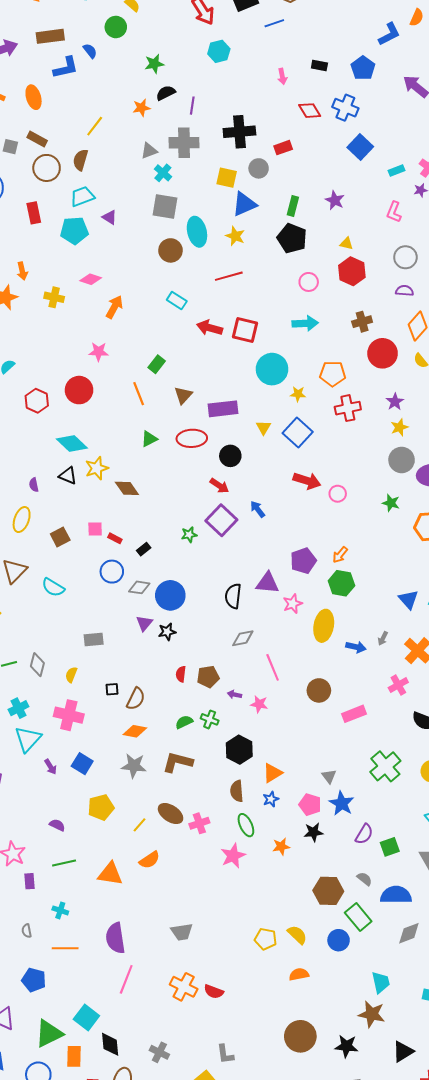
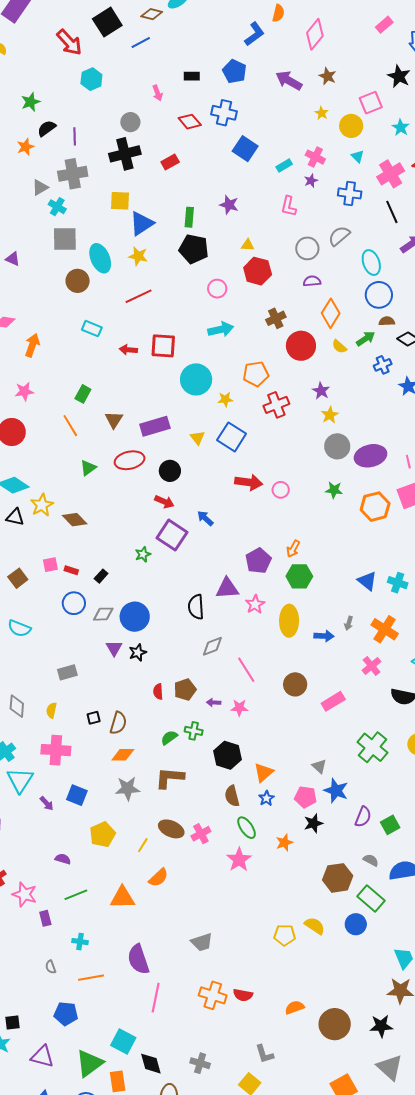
gray circle: (259, 168) -> (130, 122), moved
red arrow: (210, 328) -> (128, 350), size x0.7
orange semicircle: (299, 974) -> (295, 1007), moved

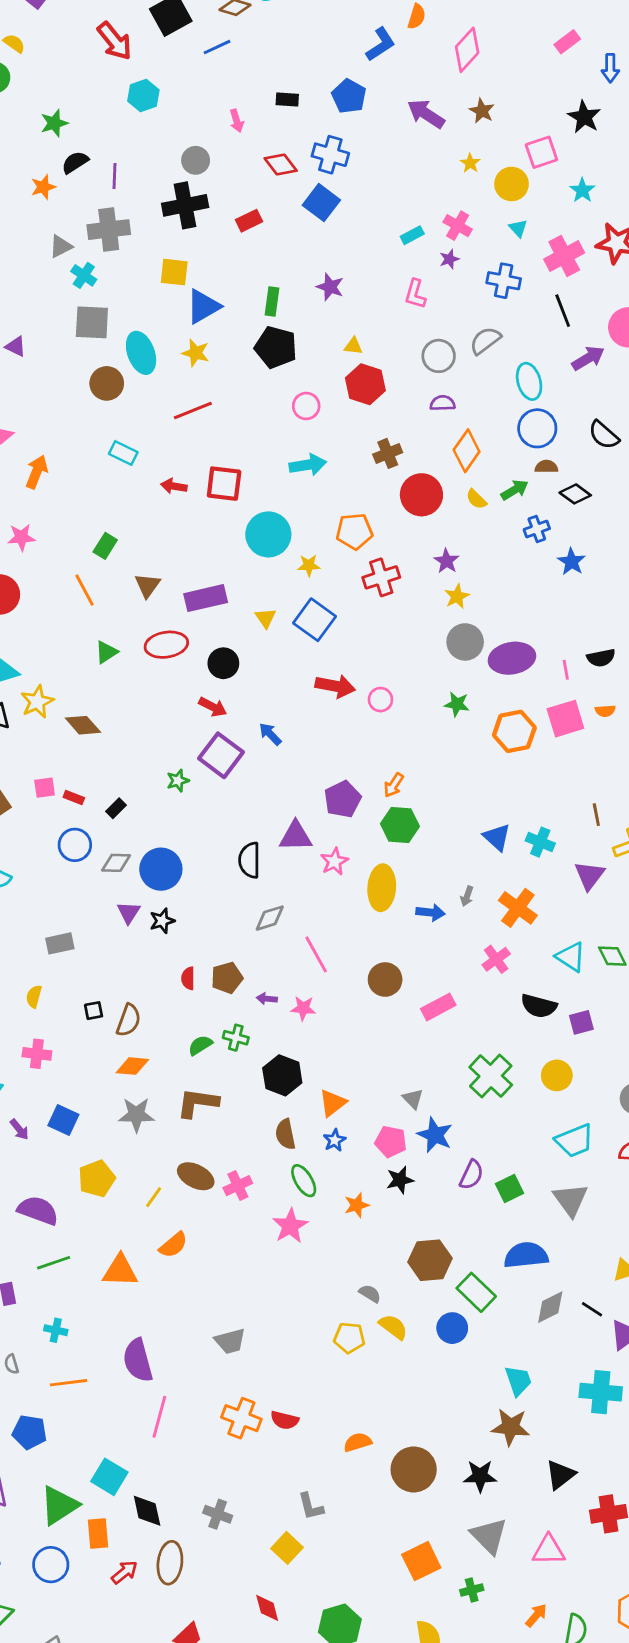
blue square: (245, 149) -> (321, 203), moved
pink cross: (56, 750) -> (37, 1054), size x0.7
purple semicircle: (63, 859) -> (38, 1210), size x1.8
gray semicircle: (371, 860) -> (370, 1294), moved

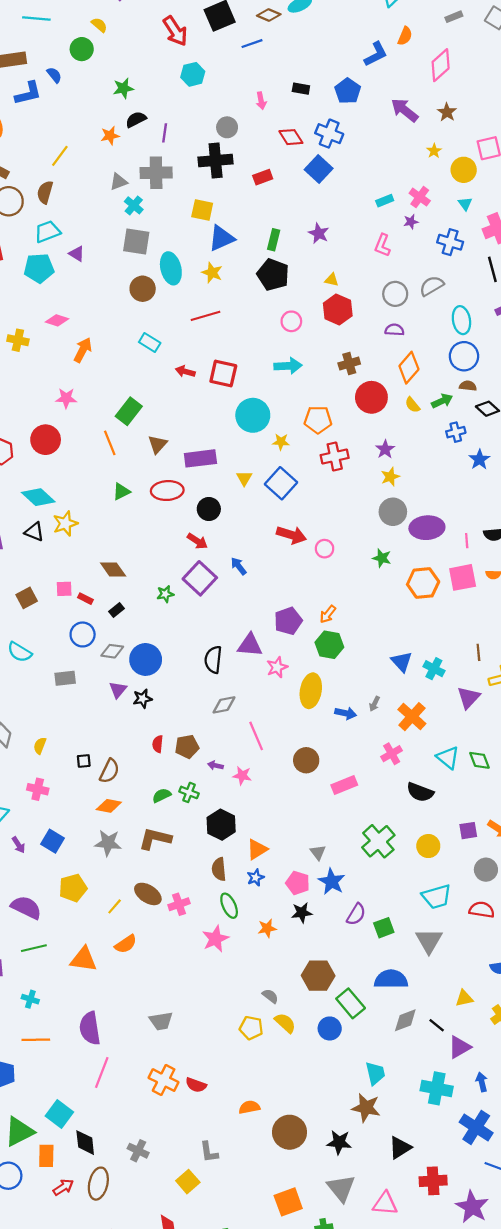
green rectangle: (105, 546) -> (129, 411), size x1.4
brown diamond: (83, 725) -> (113, 570), moved
gray rectangle: (60, 943) -> (65, 678), moved
purple square: (581, 1022) -> (468, 831), moved

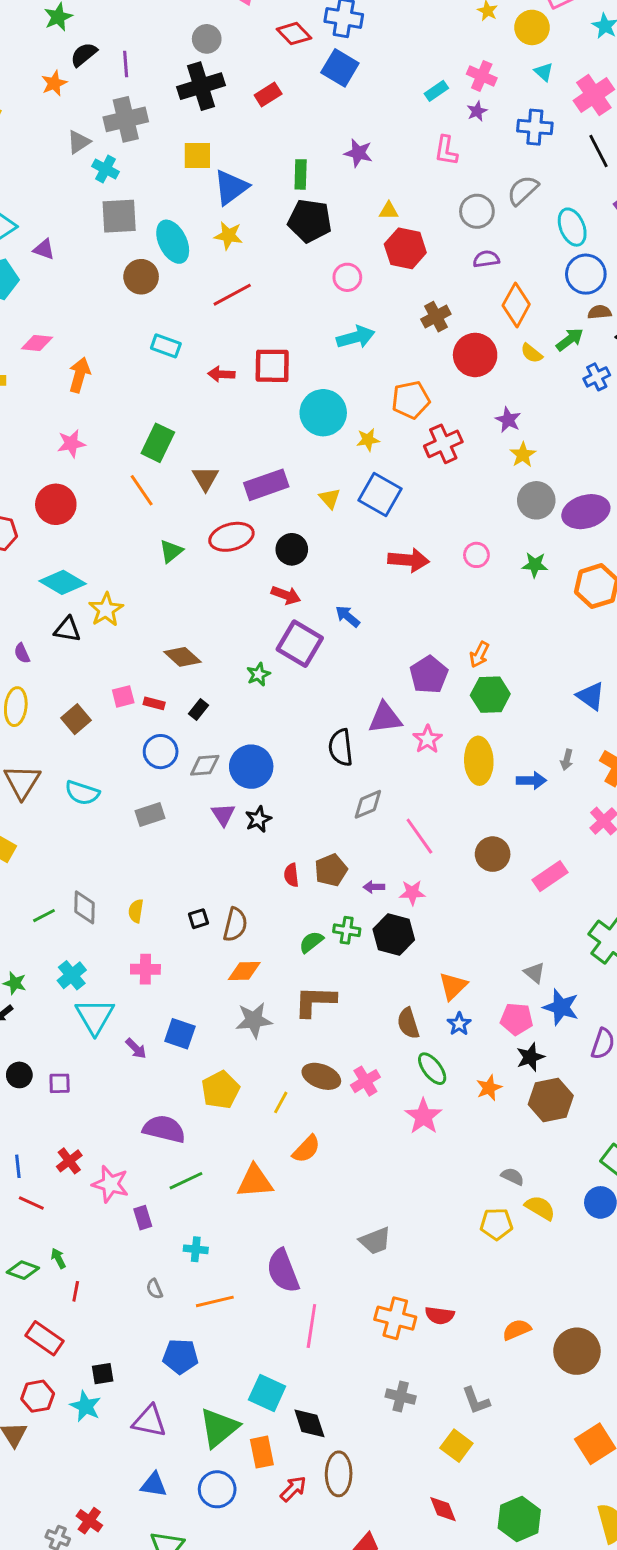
pink circle: (325, 549) -> (476, 555), moved
black hexagon: (221, 825) -> (394, 935), moved
brown hexagon: (318, 976) -> (551, 1100), moved
gray cross: (138, 1151) -> (401, 1396), moved

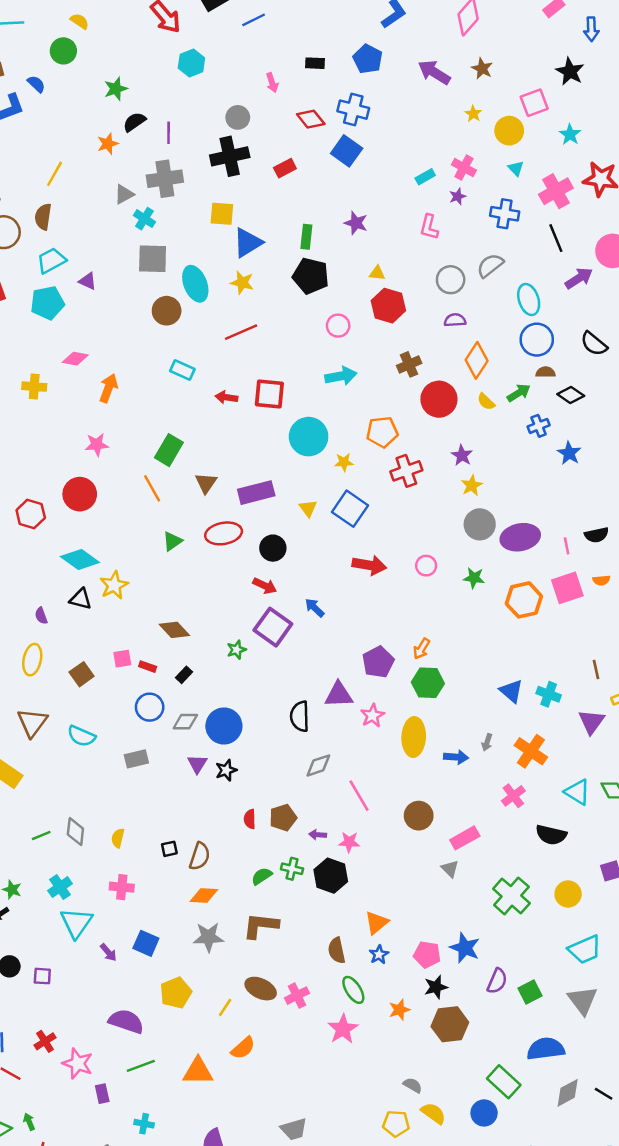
gray triangle: (534, 973) -> (450, 869), moved

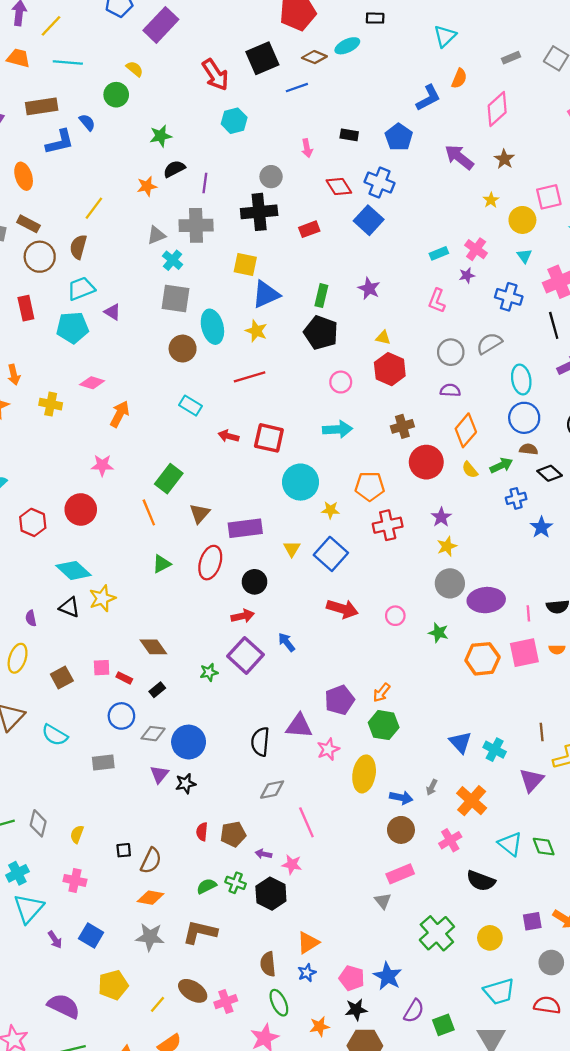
red ellipse: (224, 533) -> (210, 563), turned -68
red arrow: (265, 586) -> (243, 616), turned -45
brown circle: (419, 816) -> (401, 830), moved

